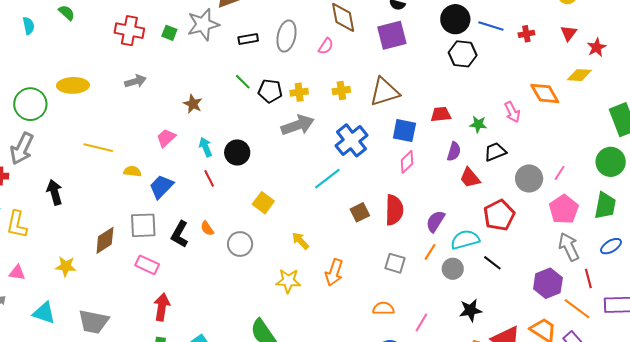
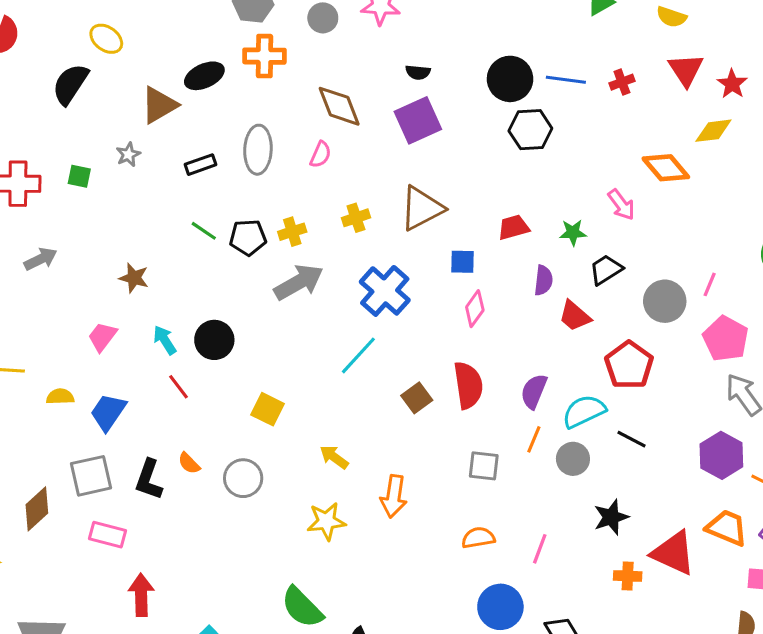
gray star: (203, 24) -> (128, 154), size x0.5
red triangle: (569, 33) -> (686, 70), size x1.4
blue square: (404, 131) -> (463, 262), size x0.7

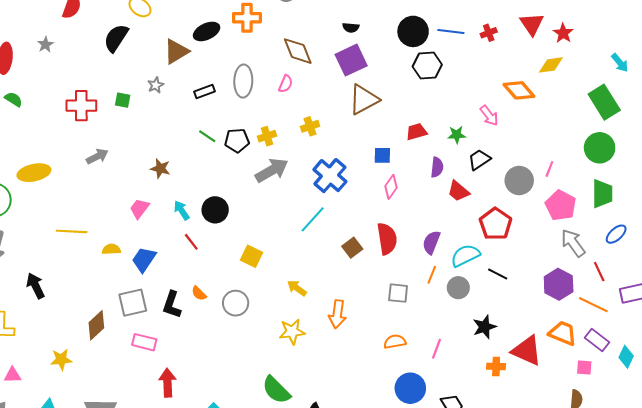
brown triangle: (422, 208) -> (364, 100), moved

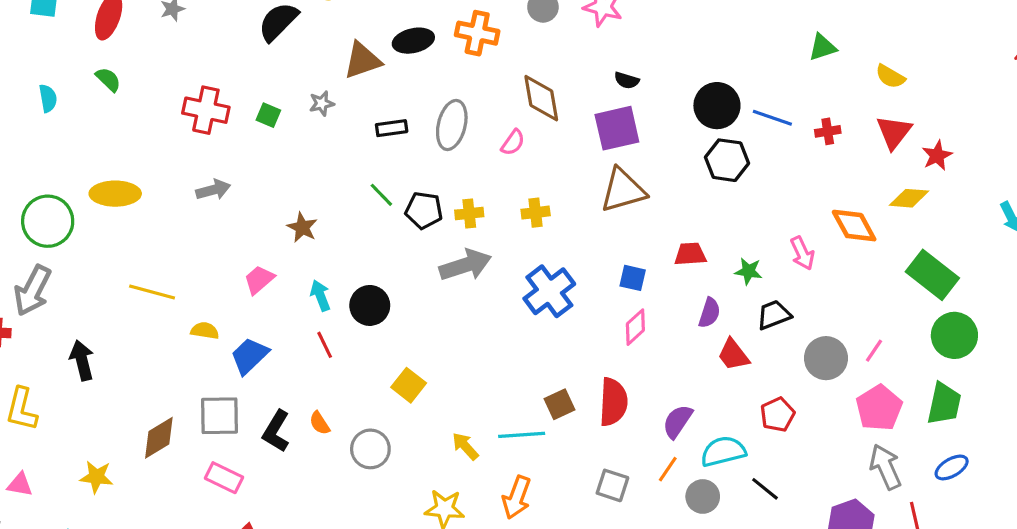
green rectangle: (604, 102) -> (932, 275), moved, turned -32
cyan line: (313, 219) -> (522, 435), moved, turned 32
red pentagon: (496, 224) -> (777, 415), size x0.7

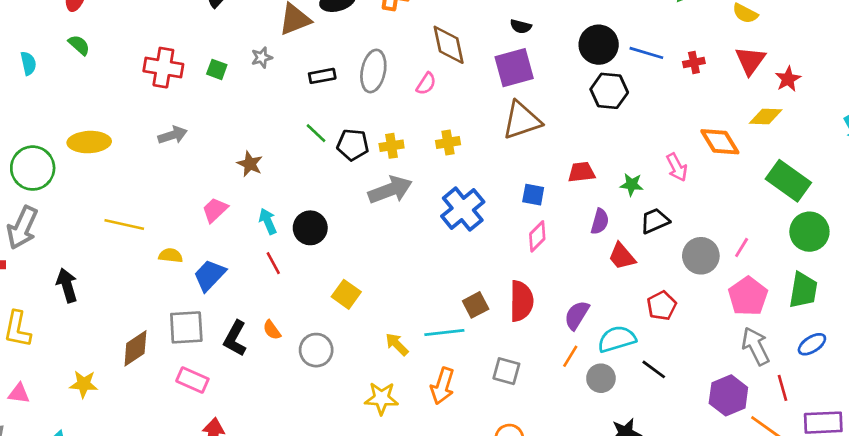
gray square: (612, 485) -> (506, 371), moved

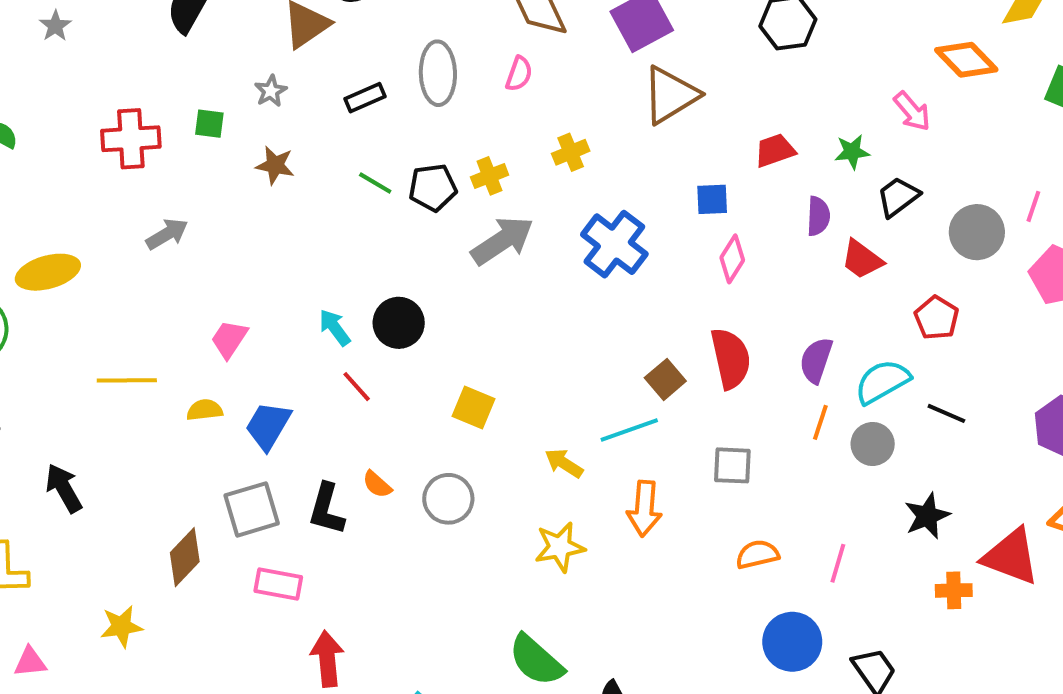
brown star: (250, 164) -> (275, 165), moved
pink trapezoid: (215, 210) -> (229, 339), moved

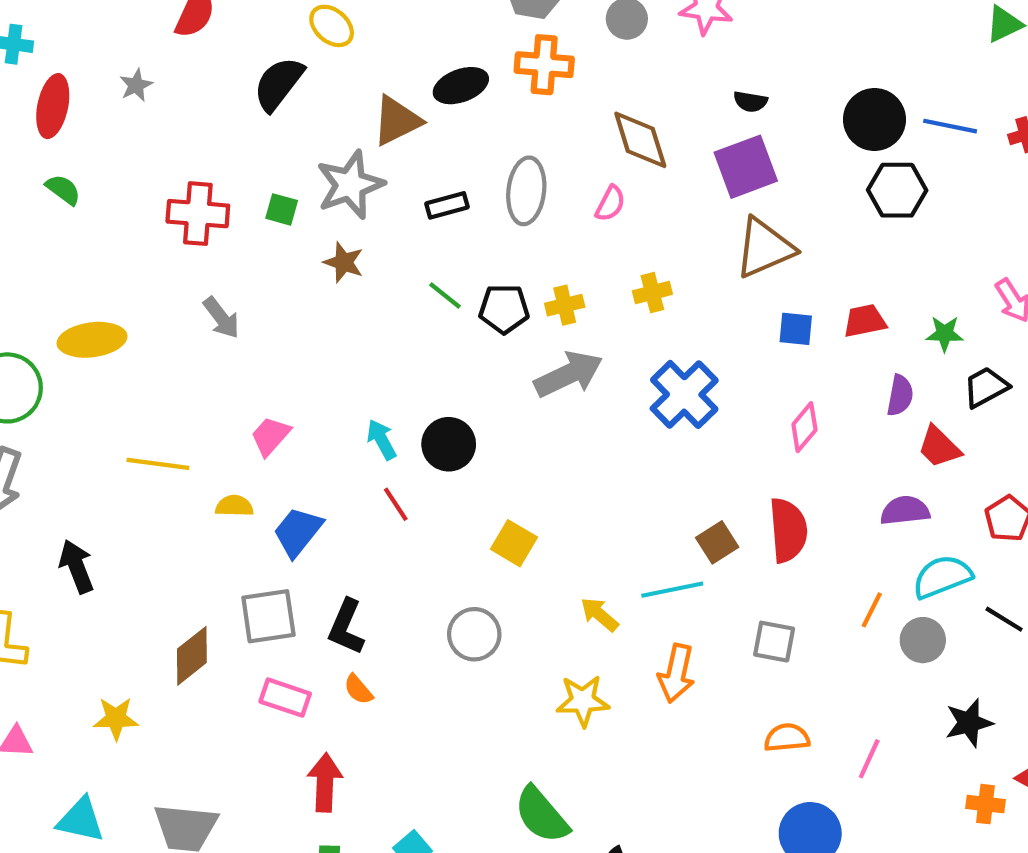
gray star: (271, 91) -> (350, 185), size x2.0
blue square: (712, 199) -> (796, 329), moved
gray arrow: (167, 234) -> (221, 318), turned 75
purple semicircle: (816, 360) -> (905, 511), moved, turned 57
orange semicircle: (377, 484) -> (358, 689), moved

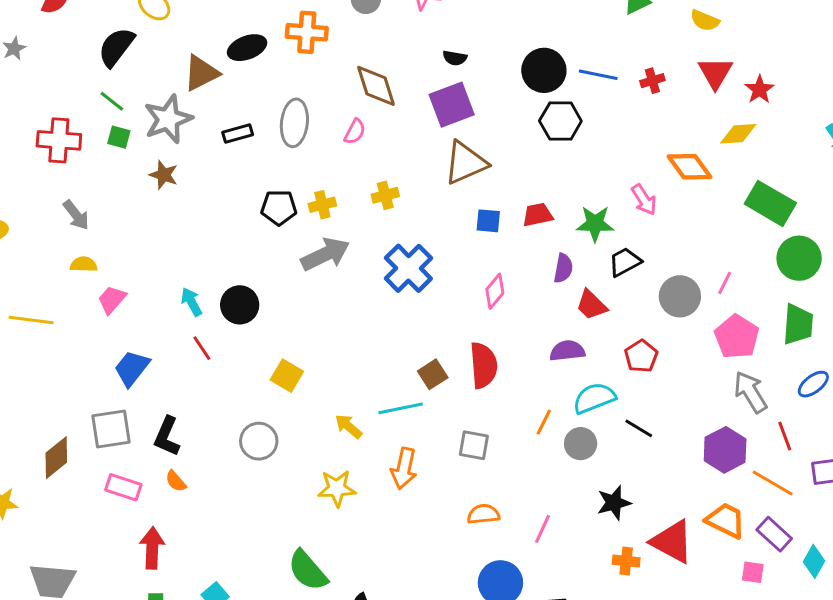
green line: (445, 296) -> (112, 101), moved
green star: (945, 334) -> (595, 224), size x1.4
yellow semicircle: (234, 506) -> (84, 264), moved

